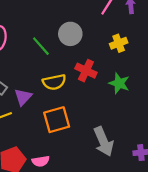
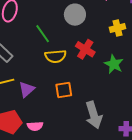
green line: (41, 46) -> (43, 34), moved
purple triangle: (23, 97) -> (27, 89), moved
orange square: (57, 120) -> (64, 90), moved, size x0.7

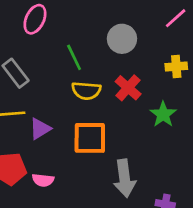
orange square: (64, 90) -> (90, 138), size x1.5

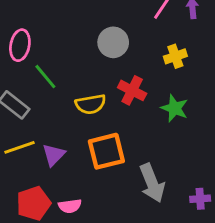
green line: (74, 57) -> (45, 77), moved

